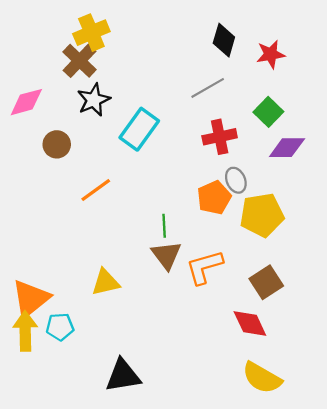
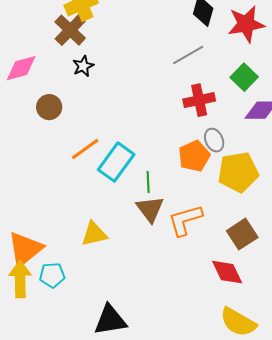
red star: (271, 54) -> (246, 24), size x1.4
black star: (94, 100) -> (83, 66), size x0.7
cyan rectangle: (139, 129) -> (116, 162), moved

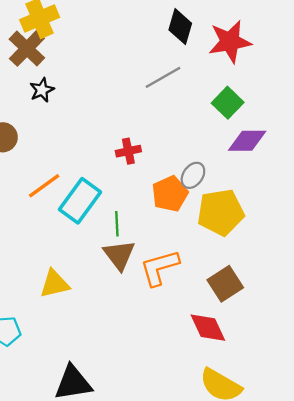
red cross: (199, 100) -> (128, 151), moved, size x0.7
gray ellipse: (214, 140) -> (193, 175), turned 60

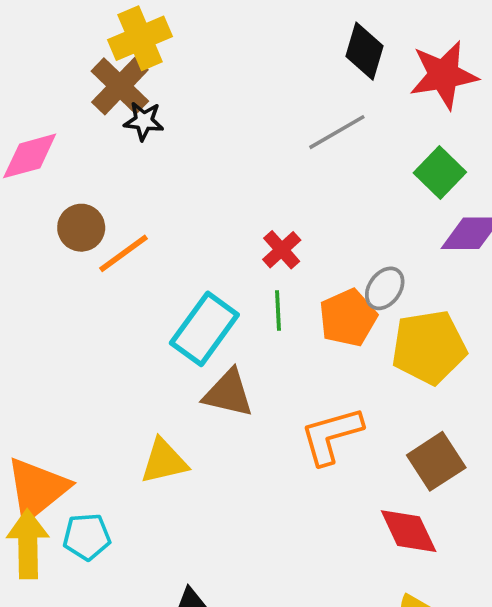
black star: (42, 90) -> (144, 121), moved, turned 30
red cross: (128, 151) -> (282, 250), turned -30
orange line: (44, 186) -> (123, 253), moved
green line: (117, 224) -> (278, 310), moved
brown triangle: (119, 255) -> (228, 393), moved, turned -40

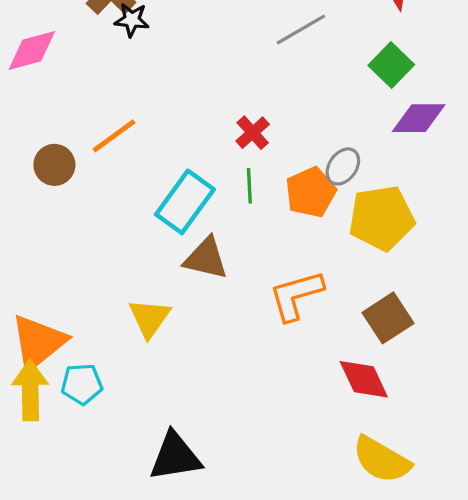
brown circle: (81, 228) -> (54, 165), moved
yellow triangle: (164, 461) -> (149, 318), turned -42

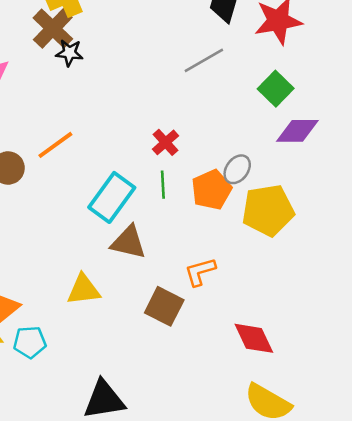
orange L-shape: (296, 295) -> (200, 272), size x0.7
yellow triangle: (149, 318) -> (84, 290), turned 48
brown square: (388, 318) -> (164, 306), moved, turned -30

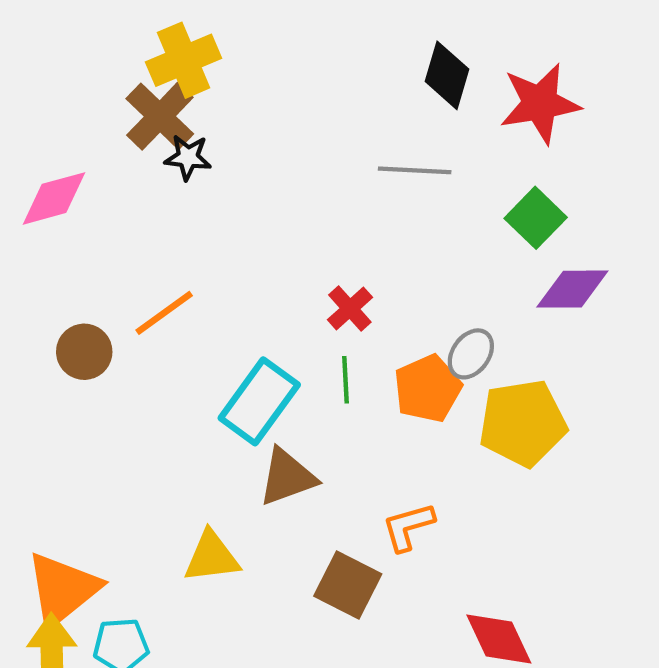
gray line: (204, 60) -> (415, 170), turned 33
brown triangle: (128, 242) -> (287, 477), turned -33

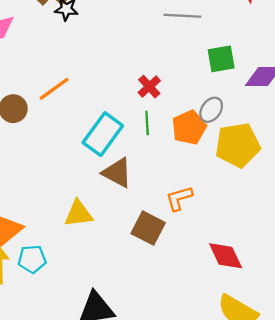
green square: (536, 218) -> (221, 59), moved, turned 36
brown triangle: (287, 477) -> (117, 173), turned 48

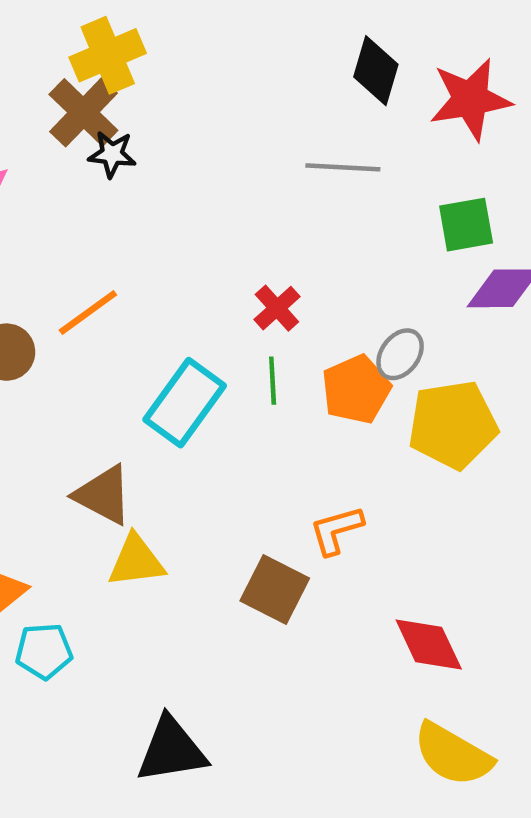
green square: (221, 59) -> (466, 225), moved
brown triangle: (117, 173) -> (103, 495), moved

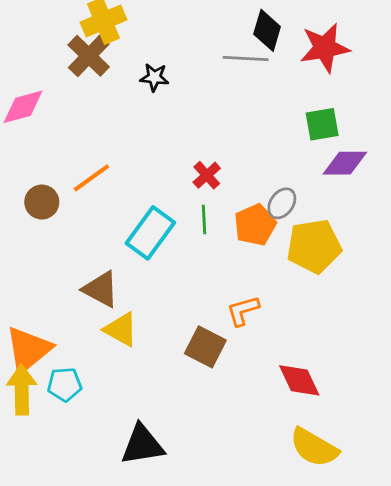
black star: (112, 154) -> (154, 77), moved
gray line: (343, 167) -> (246, 59), moved
yellow triangle: (136, 561) -> (121, 329), turned 36

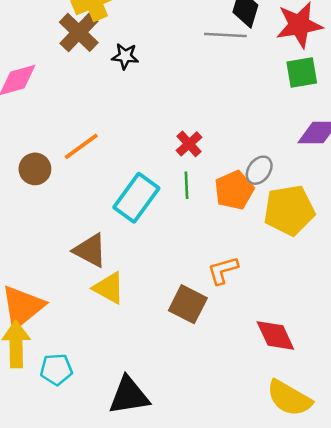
black star: (154, 77) -> (125, 56), moved
green square: (322, 124) -> (302, 72), moved
cyan pentagon: (65, 384) -> (56, 369), moved

